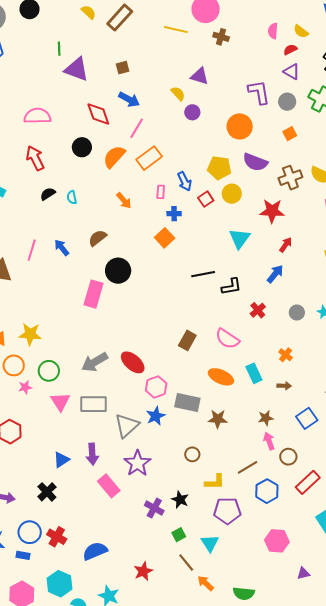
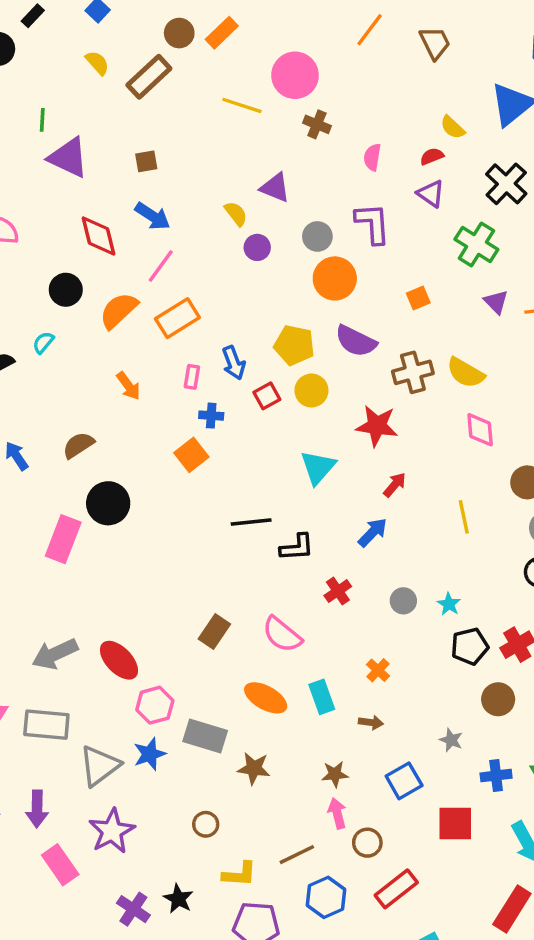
pink semicircle: (273, 31) -> (372, 157), moved
gray circle: (287, 102) -> (317, 236), moved
cyan semicircle: (72, 197) -> (43, 342), moved, turned 48

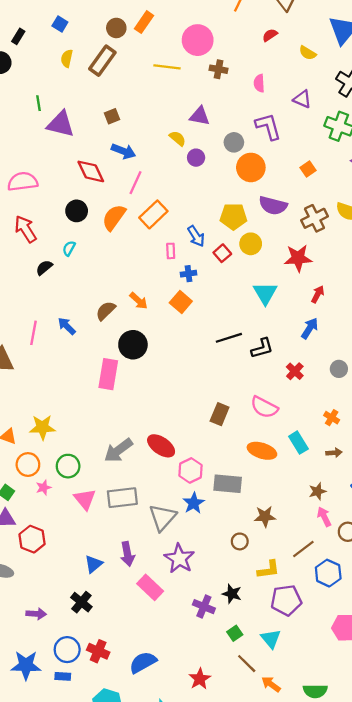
yellow semicircle: (97, 63) -> (67, 58), turned -114
red semicircle: (432, 156) -> (270, 35), moved
orange arrow: (128, 386) -> (139, 301), moved
brown star: (254, 768) -> (265, 516), moved

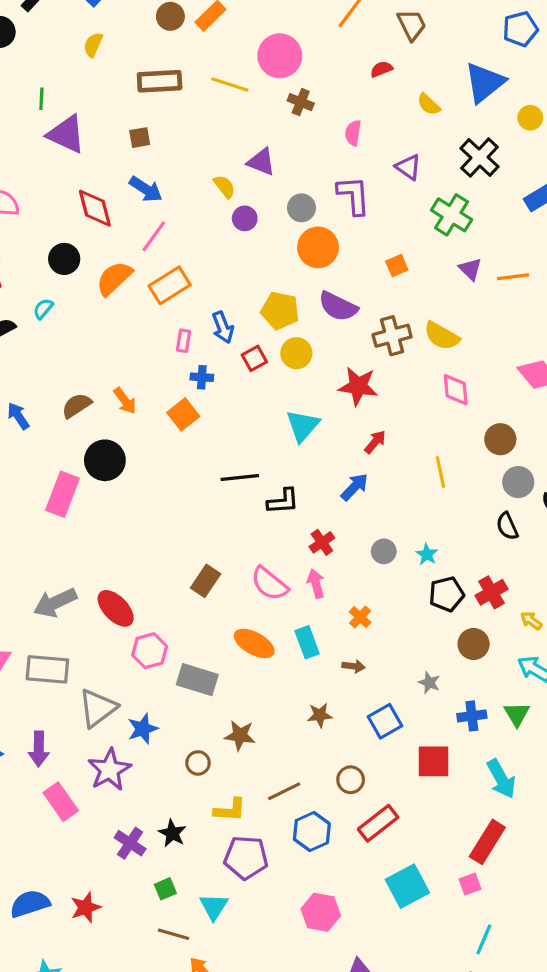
brown rectangle: (102, 61) -> (160, 81), moved, turned 40
blue star: (194, 503) -> (143, 729), moved
pink arrow: (324, 517) -> (316, 584), moved
brown line: (247, 664) -> (173, 934), turned -40
red star: (200, 679) -> (86, 907), moved

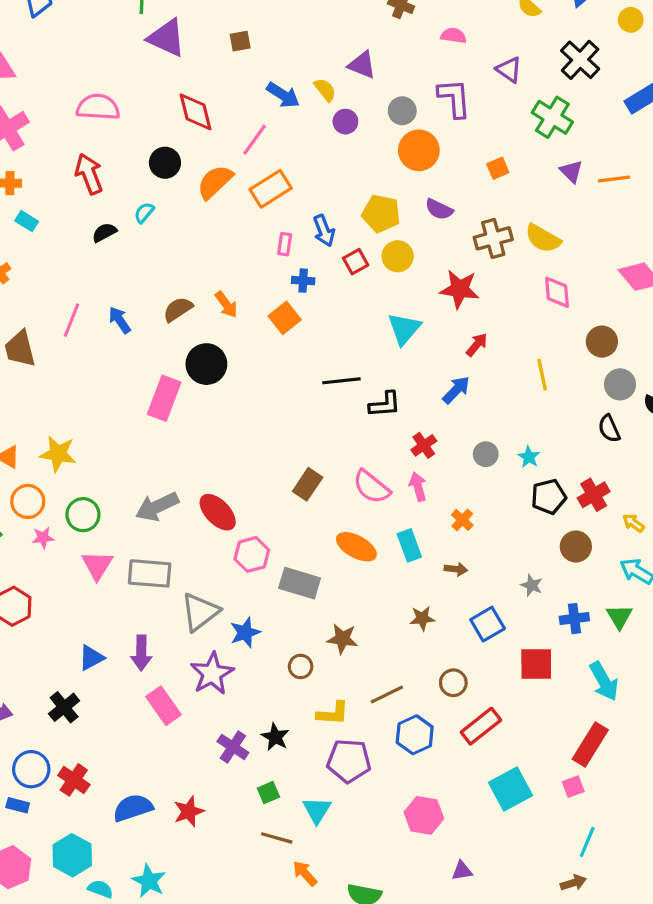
pink semicircle: (353, 133) -> (454, 36), turned 90
blue arrow: (146, 189) -> (283, 95), moved
purple semicircle: (338, 306) -> (439, 209), size x0.7

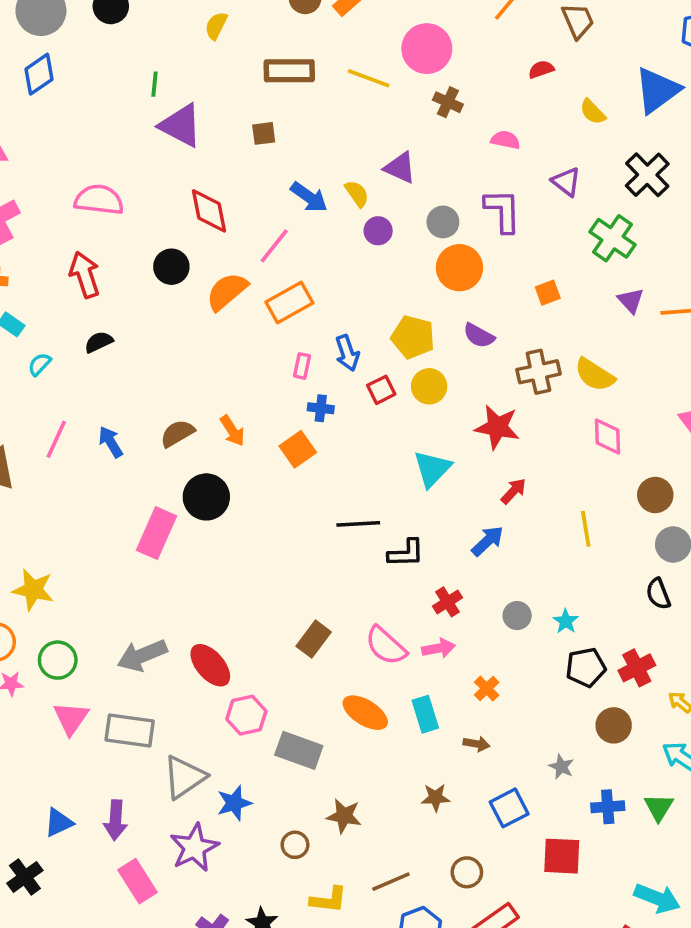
cyan semicircle: (144, 213) -> (40, 364), moved
pink arrow: (418, 487) -> (438, 648), turned 92
cyan arrow: (604, 681) -> (657, 898), moved, turned -42

